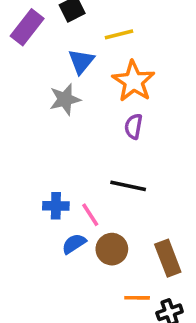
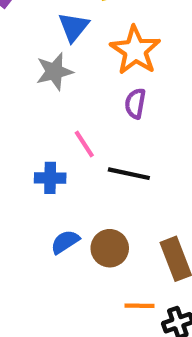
blue cross: (56, 206) -> (50, 178), moved
pink line: (90, 215) -> (84, 144), moved

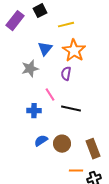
blue triangle: (74, 27) -> (45, 49), moved
gray star: (54, 72) -> (30, 69), moved
purple semicircle: (135, 104) -> (66, 74), moved

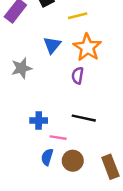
gray star: (30, 69) -> (22, 68), moved
pink line: (50, 95) -> (58, 138), moved, turned -48
blue semicircle: (41, 141) -> (47, 157), turned -40

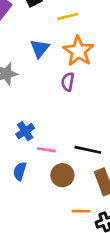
black line: (84, 118) -> (88, 150), moved
blue cross: (39, 121) -> (25, 131), turned -35
blue semicircle: (47, 157) -> (20, 171), moved

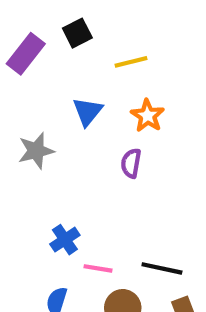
orange star: (78, 51) -> (148, 116), size x0.7

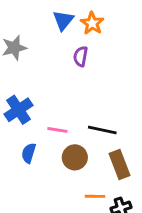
blue triangle: (88, 112) -> (63, 20), moved
blue cross: (65, 240) -> (19, 110), moved, size x1.4

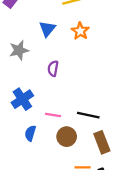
blue triangle: (63, 20) -> (47, 29), moved
purple semicircle: (81, 56) -> (53, 68), moved

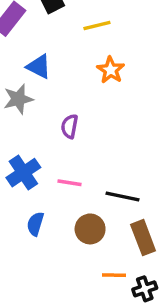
blue triangle: (47, 29) -> (39, 67), moved, turned -42
pink line: (53, 115) -> (70, 183), moved

